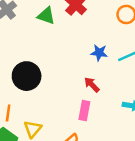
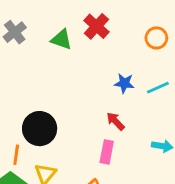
black circle: (27, 76) -> (40, 129), moved

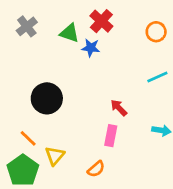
blue star: (124, 83) -> (91, 48), moved
black circle: (40, 129) -> (47, 98), moved
orange line: (16, 155) -> (28, 138), turned -54

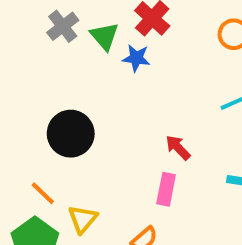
gray cross: (27, 26) -> (63, 26), moved
green triangle: (69, 33) -> (104, 36), turned 30

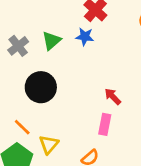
gray cross: (63, 26) -> (18, 46), moved
green triangle: (104, 36) -> (51, 41), moved, turned 30

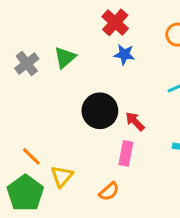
blue star: (85, 37) -> (124, 54), moved
black circle: (41, 87) -> (100, 111), moved

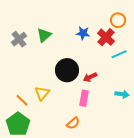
red cross: (115, 22) -> (106, 37), moved
red arrow: (135, 121) -> (90, 77), turned -72
yellow triangle: (62, 176) -> (42, 93), moved

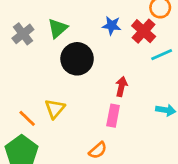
black circle: (67, 70) -> (77, 59), moved
red arrow: (90, 77) -> (121, 87), turned 128

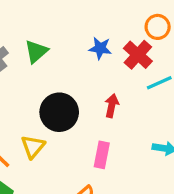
black circle: (77, 59) -> (59, 112), moved
red arrow: (121, 87) -> (112, 106), moved

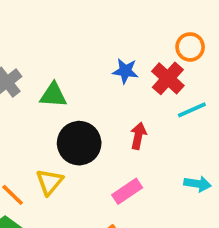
green triangle: (36, 52) -> (53, 95), moved, turned 45
pink rectangle: (102, 155) -> (127, 191), turned 45

